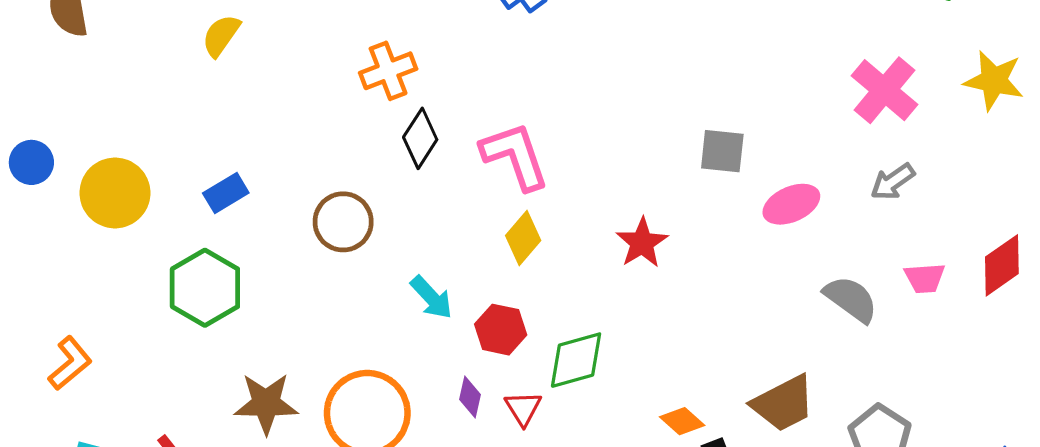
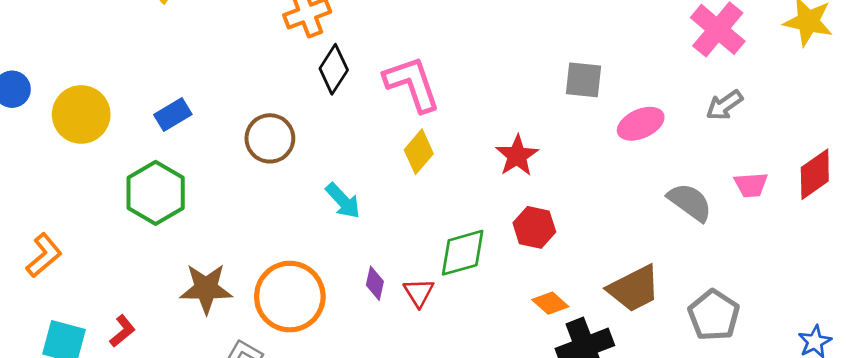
red hexagon: (501, 330) -> (534, 227), moved

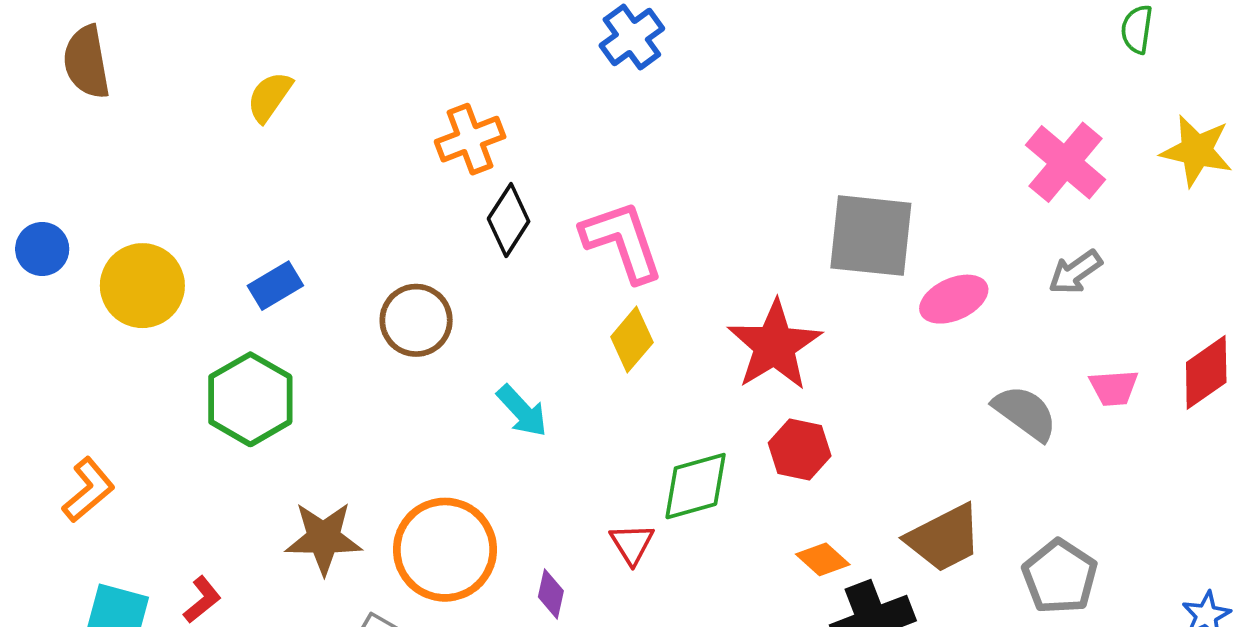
gray square: (584, 80) -> (871, 236), size x1.6
red star: (517, 156) -> (775, 345), size x1.5
purple diamond: (375, 283) -> (551, 594), moved

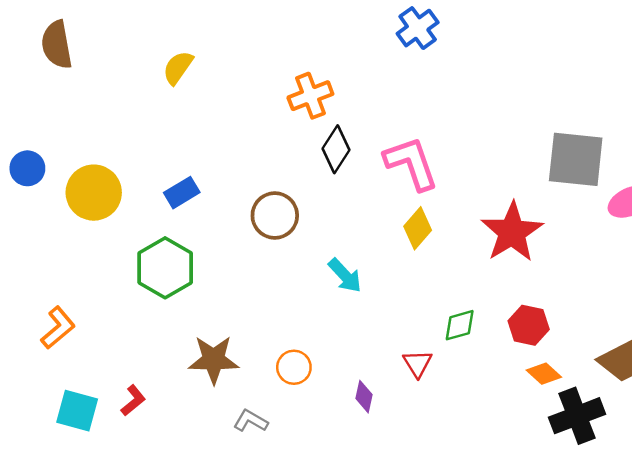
red hexagon: (800, 449) -> (529, 325), moved
green diamond: (696, 486) -> (460, 325), size x0.7
orange circle: (445, 550) -> (294, 367), size x0.5

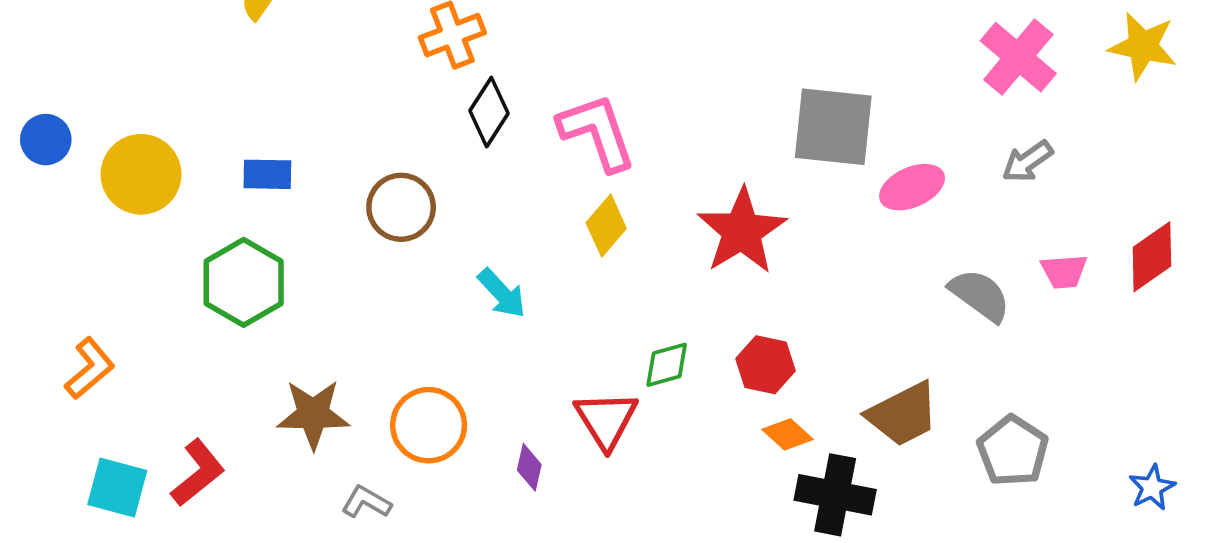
blue rectangle: (182, 193) -> (267, 174), turned 32
red triangle: (418, 363) -> (606, 420), size x1.5
orange circle: (294, 367) -> (429, 425), size x1.5
red L-shape: (133, 400) -> (198, 473), size x1.5
black cross: (577, 416) -> (835, 495), turned 32

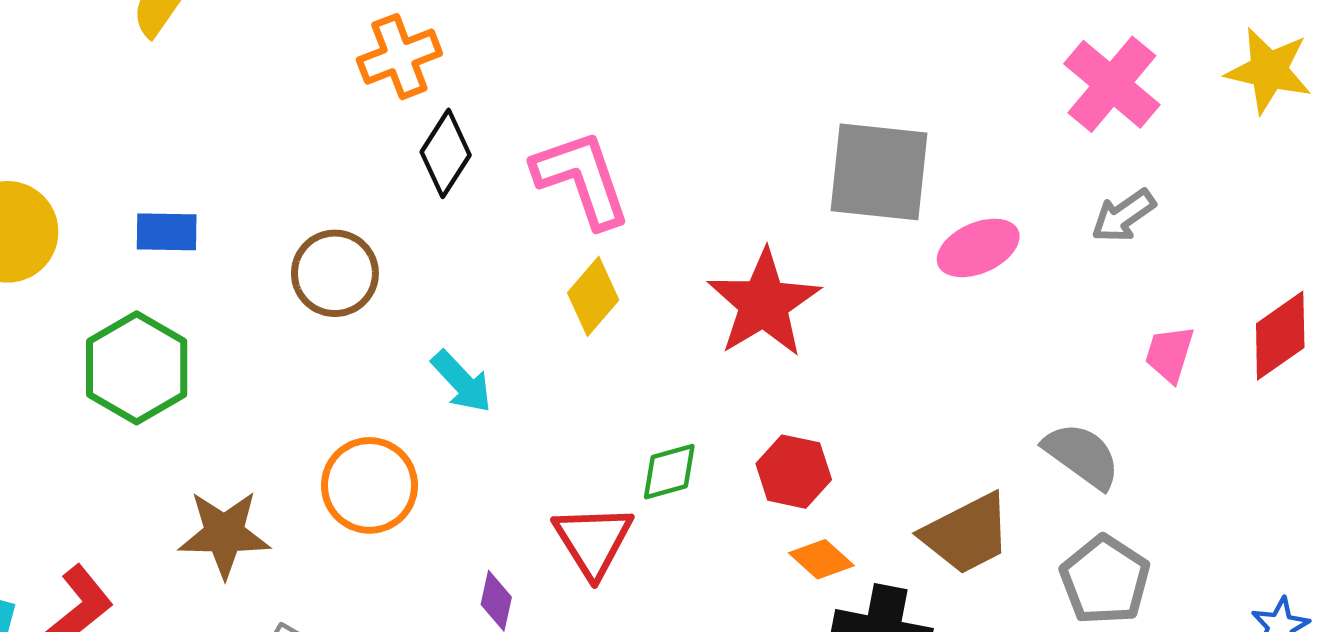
pink trapezoid: (1064, 271) -> (1170, 354), turned 111
gray semicircle: (980, 295) -> (1082, 455), moved
orange circle: (429, 425) -> (369, 485), moved

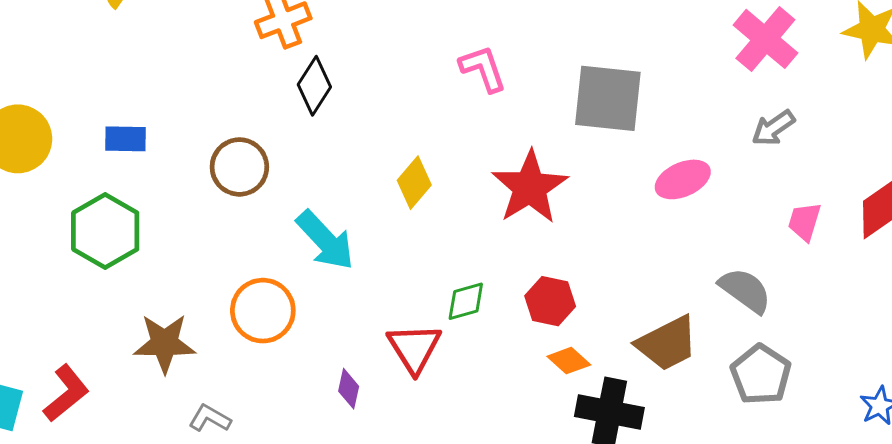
pink L-shape: (582, 179) -> (483, 69), moved, size x0.7
pink ellipse: (978, 248) -> (683, 179), moved
cyan arrow: (462, 382) -> (325, 240), size x1.4

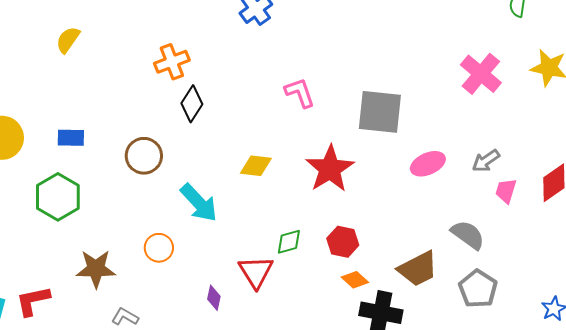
gray arrow: (773, 128) -> (486, 161), moved
yellow diamond: (414, 183) -> (256, 166), turned 56
orange circle: (263, 311) -> (159, 248), size x0.7
red L-shape: (66, 393) -> (33, 301), turned -153

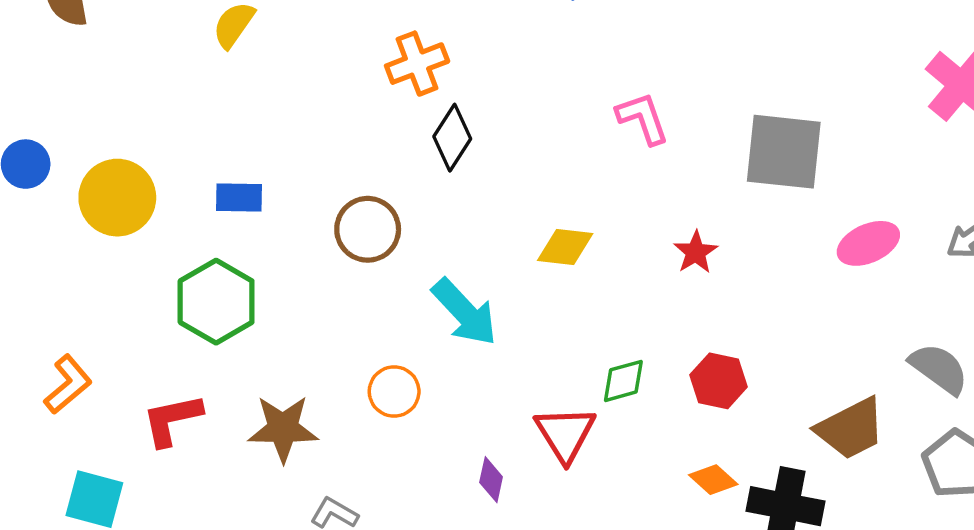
red star: (330, 169) -> (696, 252), size x0.5
orange diamond: (355, 280) -> (713, 480), moved
red L-shape: (33, 301) -> (172, 420), moved

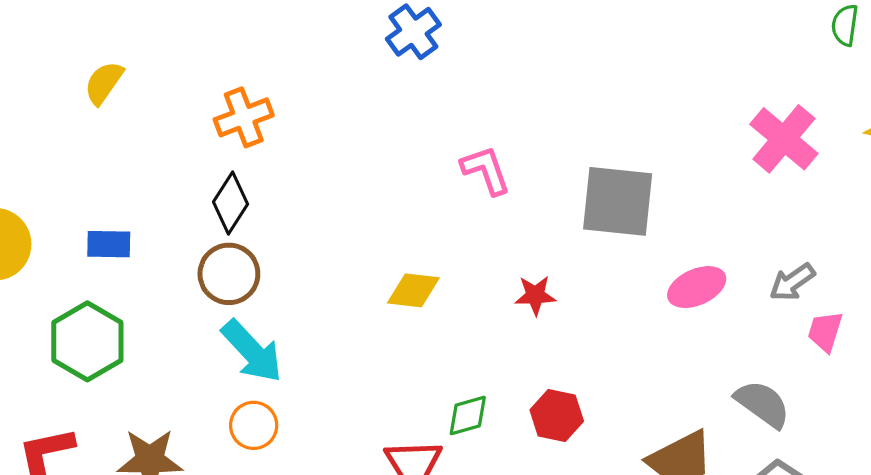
orange cross: (417, 64) -> (244, 117), moved
black diamond: (452, 138) -> (231, 203), moved
red star: (696, 252) -> (535, 295), turned 30
cyan arrow: (465, 312) -> (252, 351), moved

